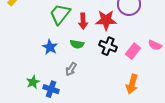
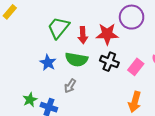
green semicircle: (77, 44) -> (76, 59), size x1.5

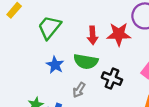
green trapezoid: (58, 28) -> (49, 27), moved
black cross: (109, 62) -> (112, 79), moved

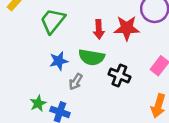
blue star: (55, 65) -> (59, 61), turned 30
gray arrow: (79, 90) -> (76, 82), moved

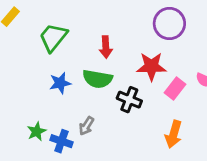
red star: (127, 28) -> (151, 66), moved
gray arrow: (76, 82) -> (86, 126), moved

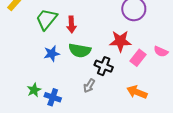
red arrow: (106, 47) -> (71, 24), moved
gray arrow: (86, 126) -> (89, 86), moved
orange arrow: (174, 134) -> (137, 92), turned 96

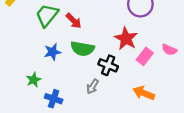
red arrow: (71, 24) -> (74, 21), turned -42
red star: (120, 41) -> (126, 39), turned 30
green star: (34, 90) -> (34, 80), moved

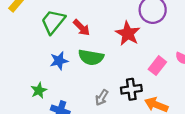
red star: (126, 39) -> (128, 34), moved
black cross: (108, 65) -> (131, 89), moved, turned -30

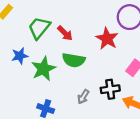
blue star: (59, 61) -> (20, 56), moved
green star: (39, 90) -> (43, 69), moved, size x1.6

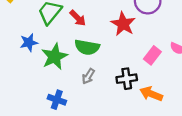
gray arrow: (83, 97) -> (88, 76), moved

